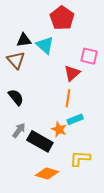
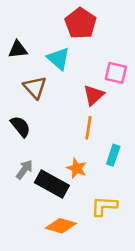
black triangle: (24, 40) -> (18, 49), moved
brown triangle: (16, 60) -> (35, 87), moved
cyan rectangle: (75, 119) -> (113, 155), moved, turned -49

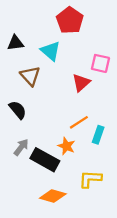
orange line: (88, 128) -> (79, 122), moved, turned 48

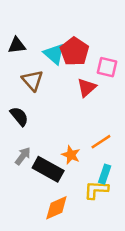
red pentagon: (70, 20) -> (75, 51), moved
orange line: (79, 122) -> (101, 142), moved
cyan rectangle: (98, 135) -> (105, 174), moved
orange diamond: (53, 196) -> (56, 208), turned -40

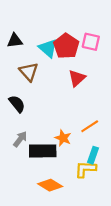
pink square: (107, 67) -> (91, 42), moved
black rectangle: (48, 169) -> (43, 151), turned -30
orange diamond: (56, 208) -> (50, 185), turned 55

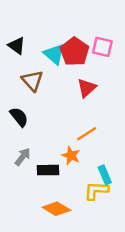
black triangle: (15, 41) -> (17, 46), turned 42
orange line: (90, 126) -> (87, 134), moved
black rectangle: (43, 151) -> (48, 170), size x0.7
cyan rectangle: (93, 155) -> (105, 175), turned -42

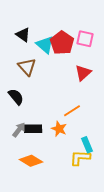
black triangle: (17, 46) -> (23, 35), moved
red triangle: (87, 88) -> (83, 73), moved
black rectangle: (48, 170) -> (33, 129), moved
orange diamond: (56, 209) -> (31, 161), moved

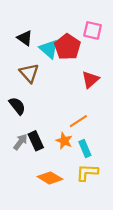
pink square: (85, 39) -> (93, 30), moved
black rectangle: (33, 129) -> (36, 141), turned 66
cyan rectangle: (87, 145) -> (85, 148), moved
orange diamond: (31, 161) -> (50, 178), moved

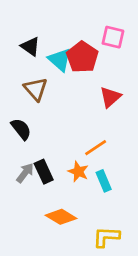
yellow L-shape: (87, 172) -> (106, 237), moved

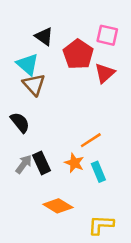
black triangle: (30, 46) -> (44, 36), moved
cyan triangle: (60, 60) -> (28, 64), moved
red triangle: (110, 97) -> (105, 73), moved

